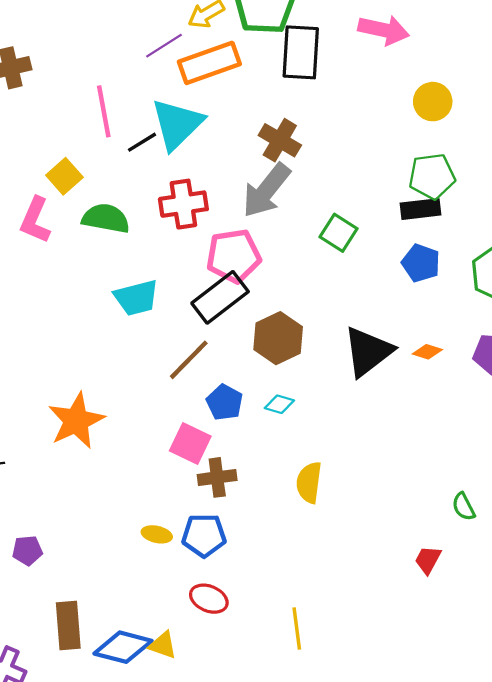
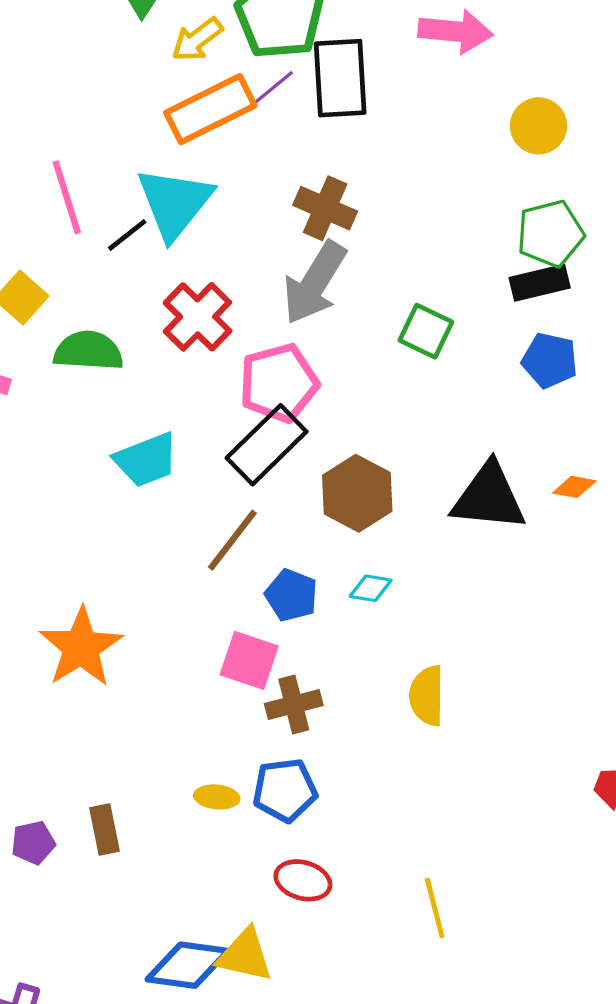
purple line: (164, 46) -> (269, 91), moved
red cross: (183, 204) -> (198, 317), turned -30
black triangle: (368, 352) -> (489, 497), turned 50
brown rectangle: (68, 626) -> (104, 829), moved, size x0.7
yellow triangle: (163, 645) -> (245, 955), size x1.4

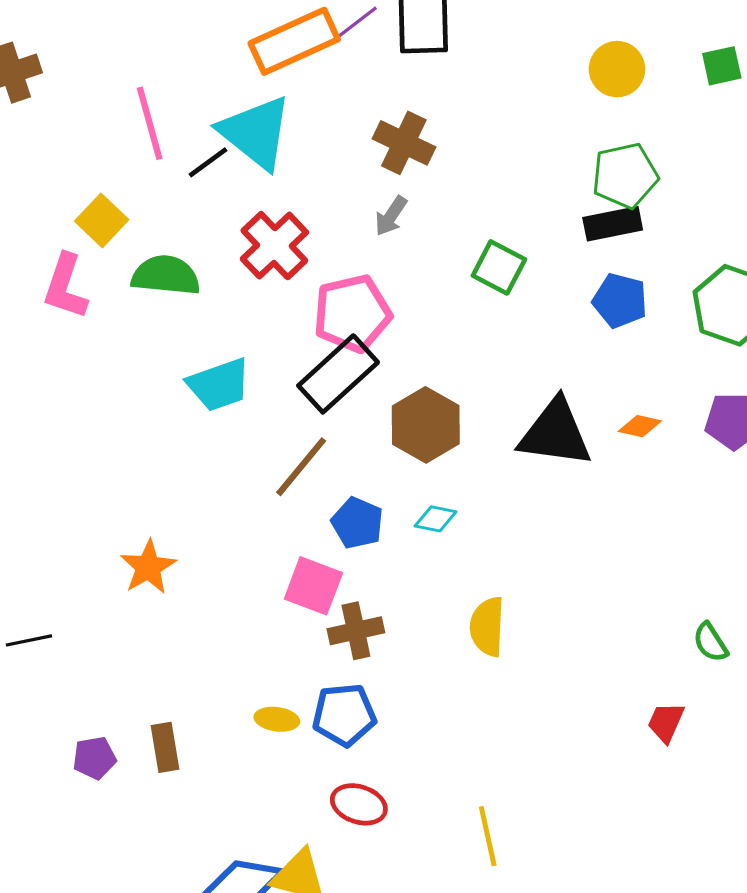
cyan triangle: (175, 203) -> (256, 132), turned -32
gray arrow: (315, 283) -> (391, 216), size x0.5
orange star: (81, 647) -> (148, 567), size x0.7

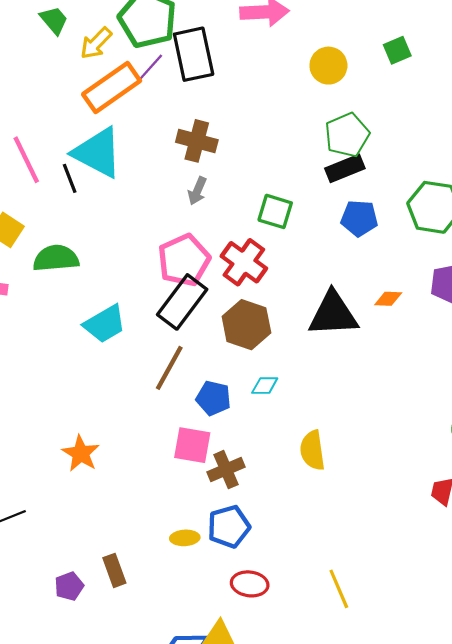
black line: (208, 162) -> (70, 178), turned -64
red cross: (274, 246) -> (244, 262), moved

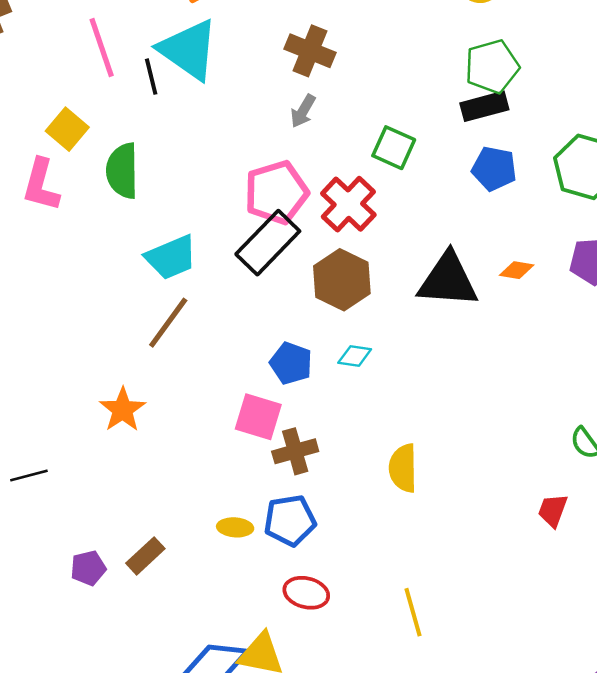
green semicircle: (56, 258) -> (122, 171), turned -93
brown line: (169, 368) -> (168, 323), moved
yellow semicircle: (312, 450) -> (403, 468), moved
brown rectangle: (114, 570) -> (145, 556), turned 60

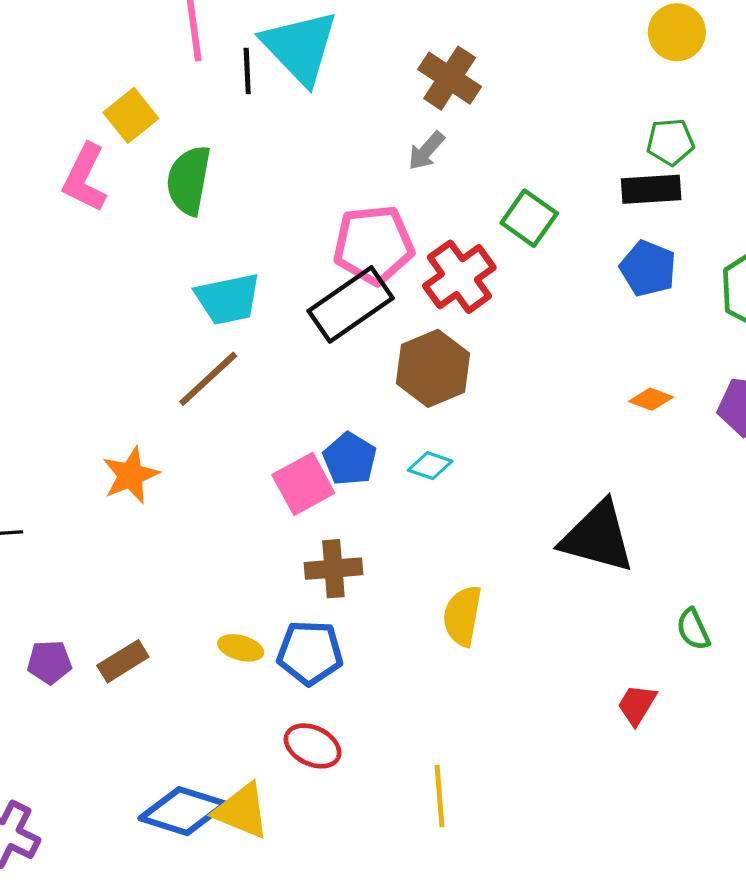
green pentagon: (492, 66) -> (670, 142), size x0.7
black triangle: (448, 280) -> (597, 537), moved
pink square: (258, 417) -> (303, 484), moved, turned 33

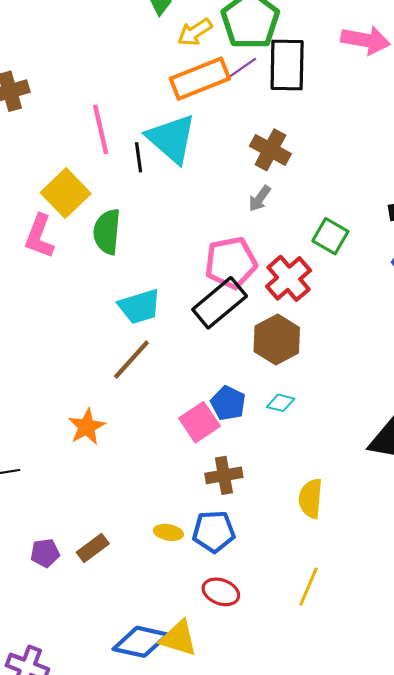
yellow square: (131, 115) -> (66, 193), size x1.4
yellow line: (439, 796) -> (308, 587), moved, turned 33

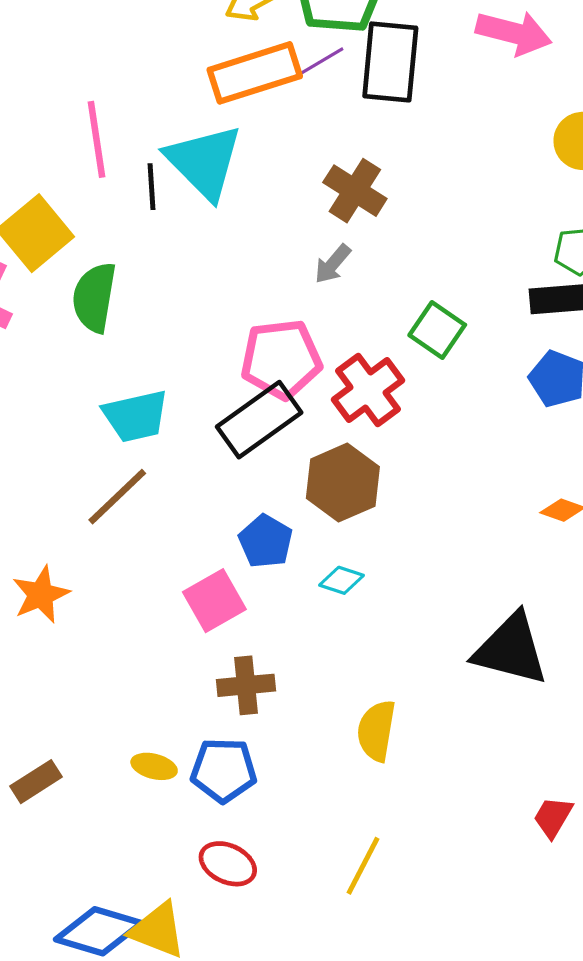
blue pentagon: (228, 403) -> (266, 541), moved

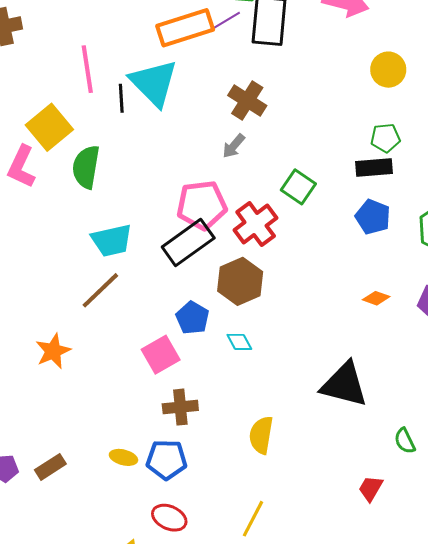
cyan diamond: (341, 580) -> (239, 342), turned 44

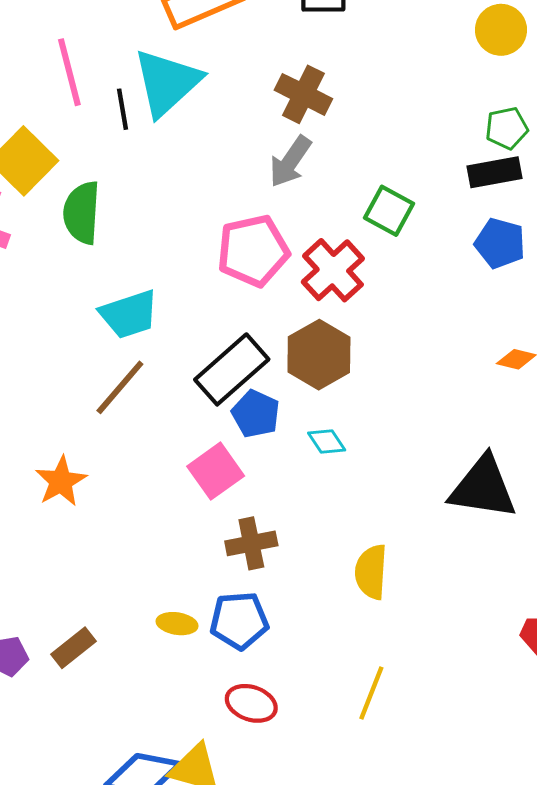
cyan triangle: (154, 83) -> (167, 82), turned 38
gray arrow: (234, 146) -> (290, 162), size x1.4
black rectangle: (188, 242) -> (232, 369), moved

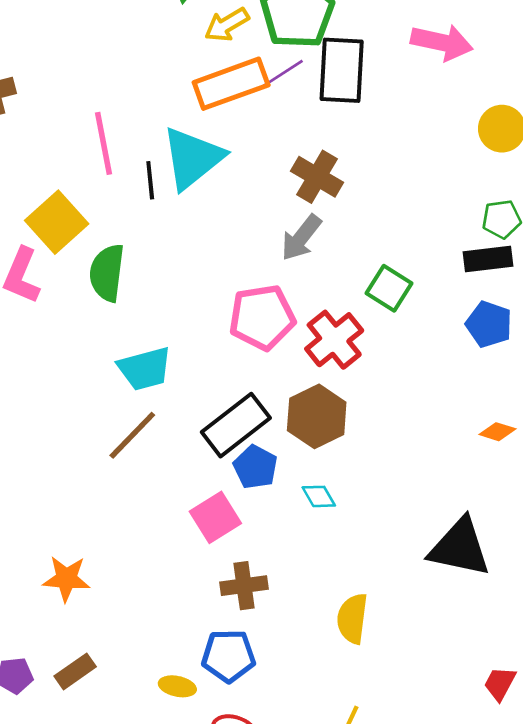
orange star: (61, 481) -> (66, 579), moved, turned 30
yellow ellipse: (177, 624) -> (177, 686), moved

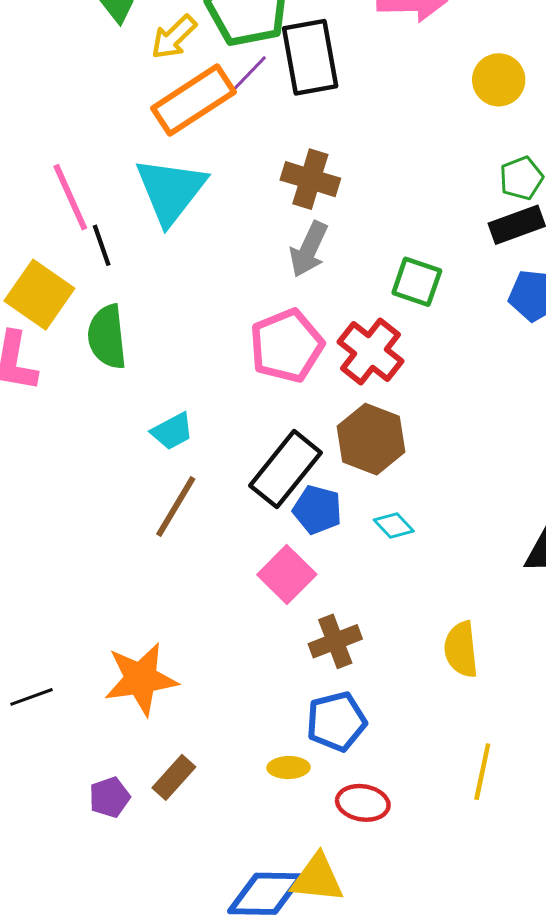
black line: (150, 180) -> (102, 245), moved
cyan trapezoid: (145, 369) -> (172, 431), size x0.7
orange star: (66, 579) -> (141, 679), size x1.4

